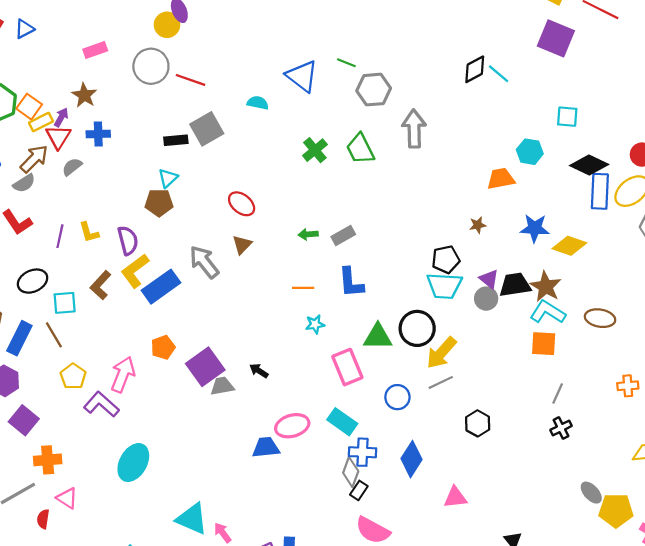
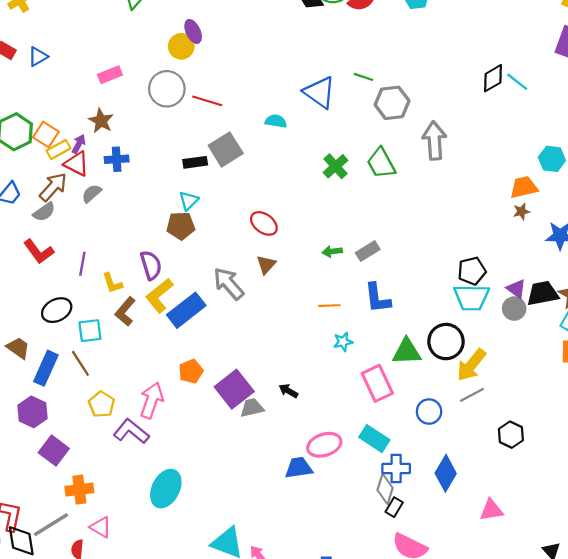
red triangle: (58, 137) -> (77, 164), turned -32
brown star: (478, 225) -> (521, 211), moved
yellow L-shape: (89, 232) -> (112, 283), moved

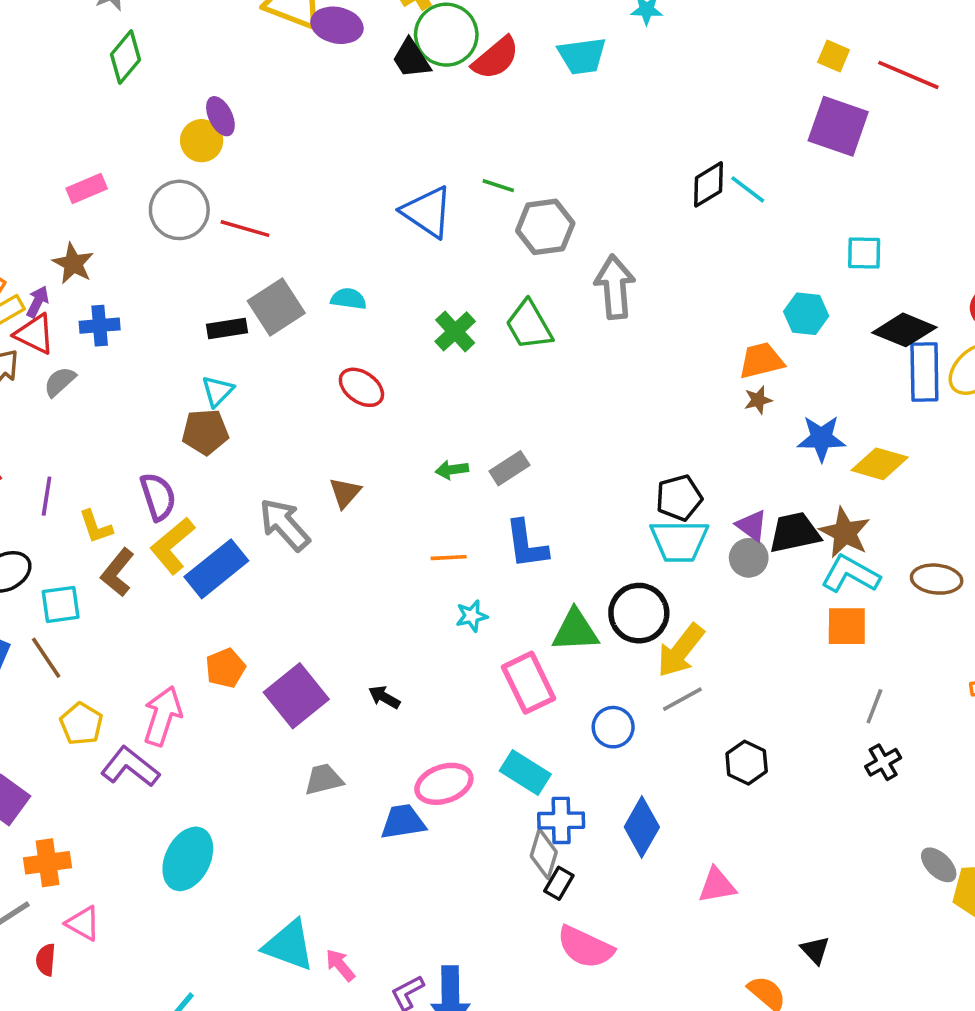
cyan semicircle: (276, 121) -> (349, 299), moved
red ellipse: (264, 223) -> (361, 387), moved
gray trapezoid: (252, 408) -> (324, 779), moved

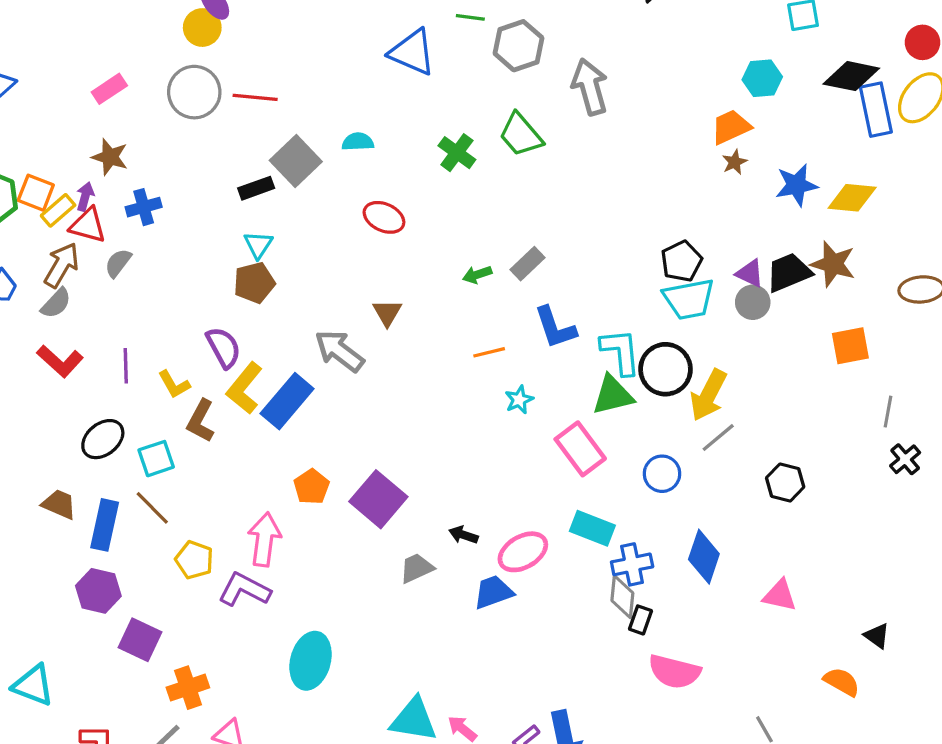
cyan L-shape: (851, 574) -> (621, 352), moved, turned 66
black arrow: (384, 697) -> (463, 535), moved
pink triangle: (717, 885) -> (780, 595), turned 33

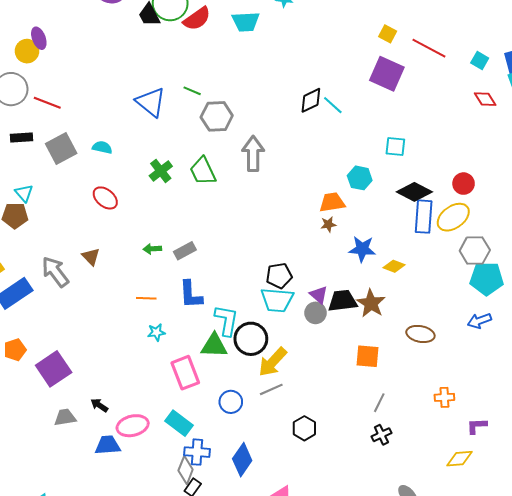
black rectangle: (256, 188) -> (22, 137), moved
yellow diamond: (852, 198) -> (394, 266), size x0.7
cyan triangle: (258, 245) -> (24, 193), turned -30
brown triangle: (387, 313) -> (91, 257), turned -30

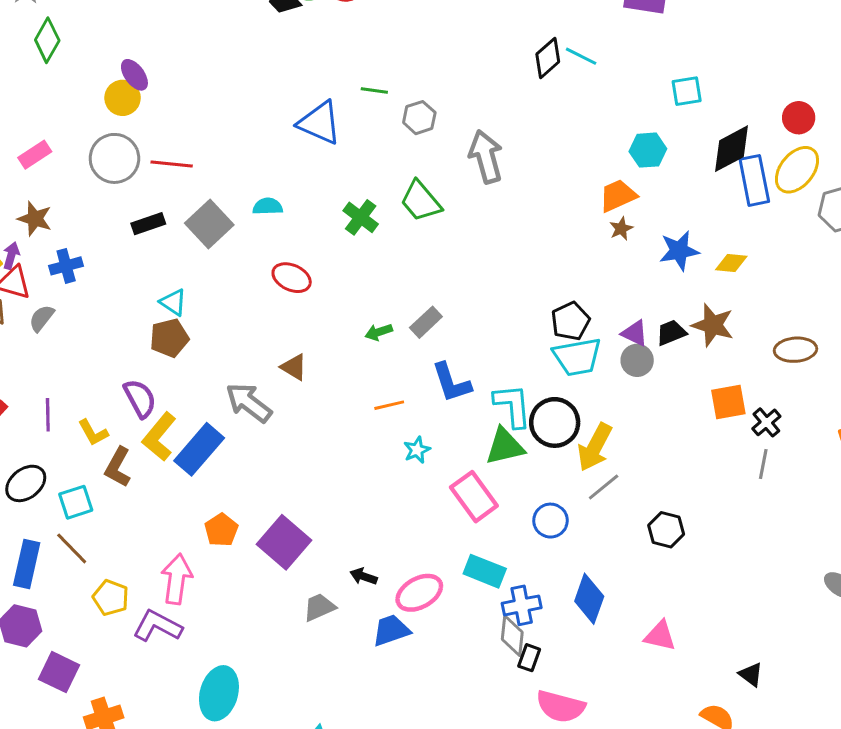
gray hexagon: (217, 116) -> (419, 118), size x0.7
black diamond: (414, 192) -> (731, 149), turned -40
black trapezoid: (343, 301) -> (671, 333), size x0.7
black cross: (381, 435) -> (766, 422), moved

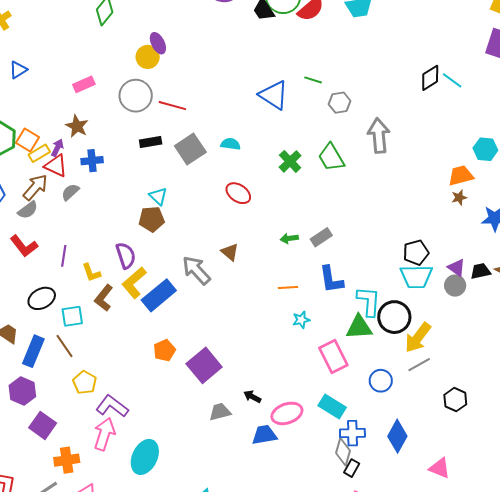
pink arrow: (177, 579) -> (104, 434), moved

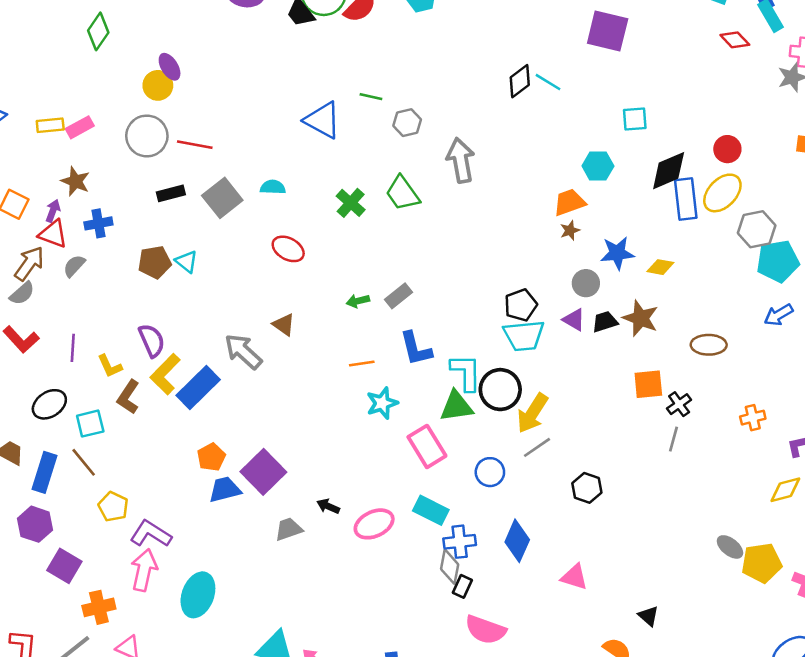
yellow rectangle: (39, 153) -> (50, 125), moved, turned 30
brown pentagon: (152, 219) -> (155, 262), moved
gray circle: (455, 286) -> (586, 283), moved
cyan star: (301, 320) -> (382, 403), size x1.4
blue trapezoid: (264, 435) -> (225, 490), moved

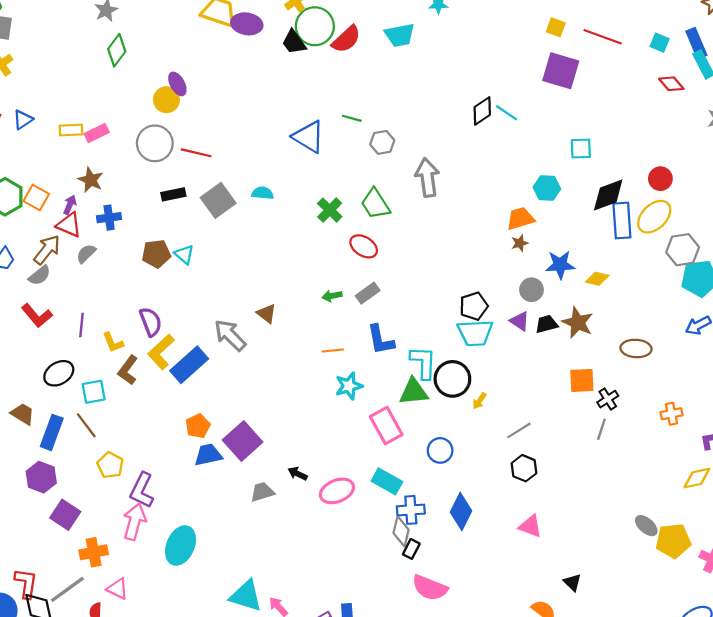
red ellipse: (288, 249) -> (364, 246), moved
yellow arrow: (532, 413) -> (480, 401), size x0.5
gray line: (537, 447) -> (519, 430), moved
purple L-shape: (151, 534) -> (142, 490), turned -99
pink triangle: (574, 577) -> (530, 526), moved

